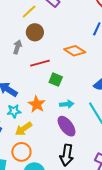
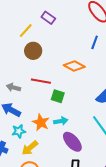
gray arrow: (17, 47) -> (13, 87), moved, turned -88
red line: (40, 63) -> (41, 81), turned 30
cyan arrow: (67, 104) -> (61, 121), moved

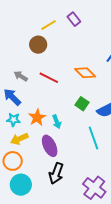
brown circle: (33, 51) -> (38, 45), moved
green square: (58, 96) -> (82, 104), moved
cyan arrow: (61, 121) -> (57, 122), turned 64
purple ellipse: (72, 142) -> (50, 146), moved

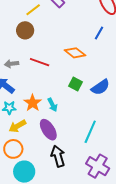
gray arrow: (21, 76) -> (11, 64), turned -32
cyan line: (94, 138) -> (90, 132), moved, turned 50
black arrow: (56, 173) -> (58, 156), turned 150

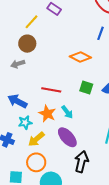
red line: (40, 62) -> (51, 90), moved
gray arrow: (11, 64) -> (18, 64), moved
black arrow: (58, 156) -> (81, 162), turned 40

